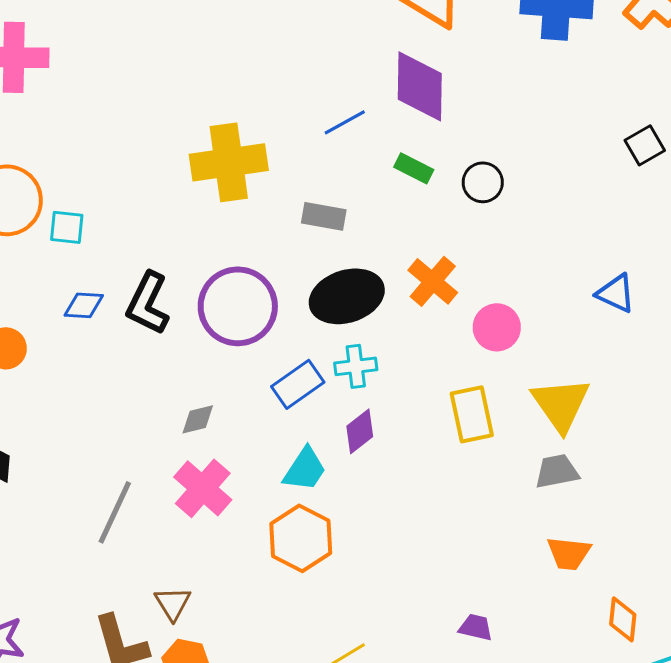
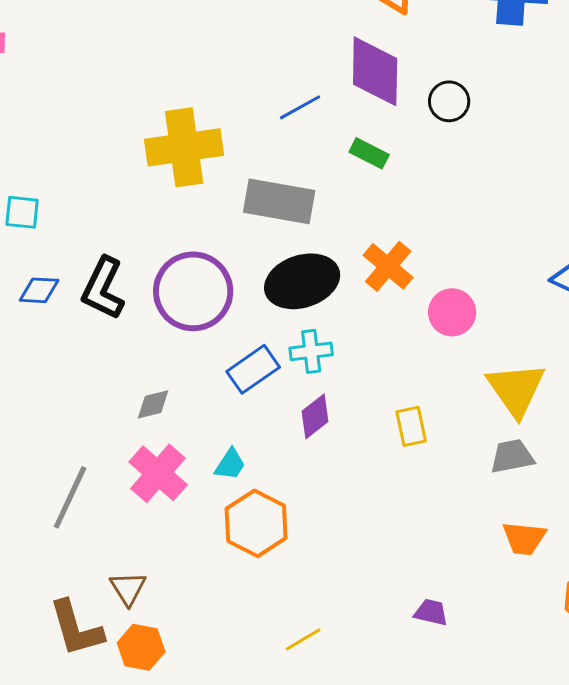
black circle: (483, 182) -> (449, 101), moved
gray rectangle: (324, 216) -> (279, 201), size x1.6
yellow rectangle: (472, 414) -> (411, 426), moved, size x0.7
cyan trapezoid: (305, 469) -> (230, 464), moved, size x0.7

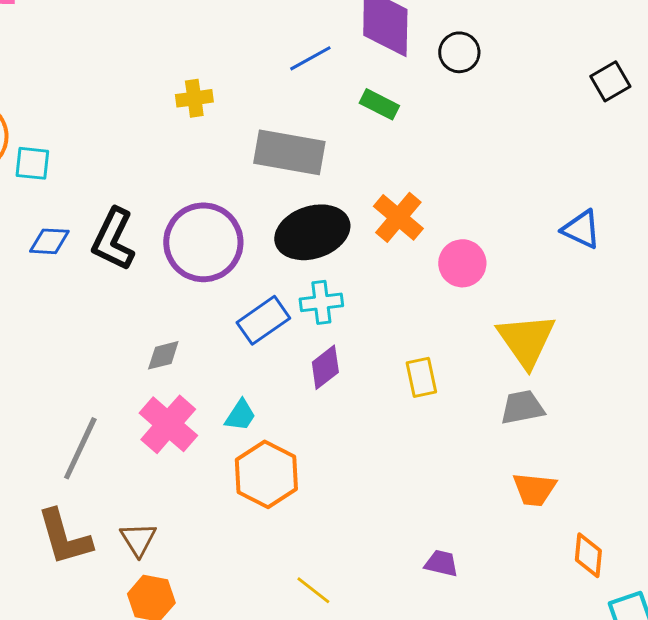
yellow cross: (184, 147) -> (194, 98), size x0.5
brown L-shape: (76, 628) -> (64, 537), moved
yellow line: (303, 639) -> (313, 590), turned 69

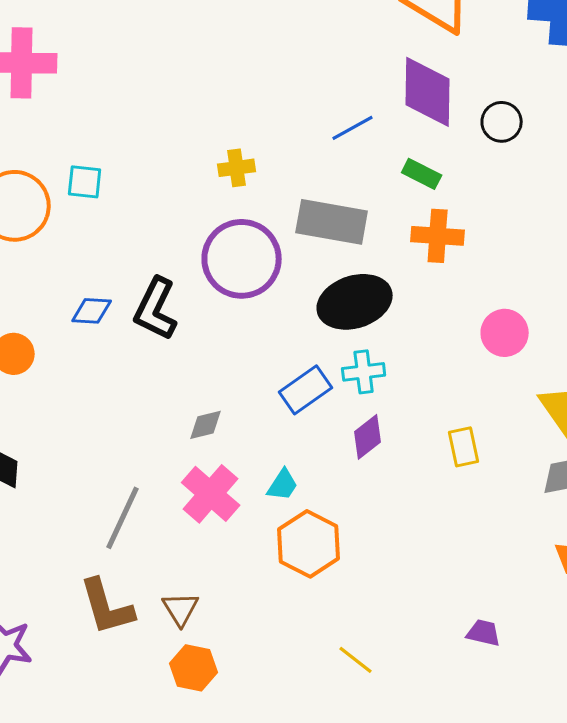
cyan square: (32, 163) -> (85, 182), moved
orange cross: (398, 217) -> (438, 236), moved, turned -36
purple circle: (203, 242) -> (242, 259), moved

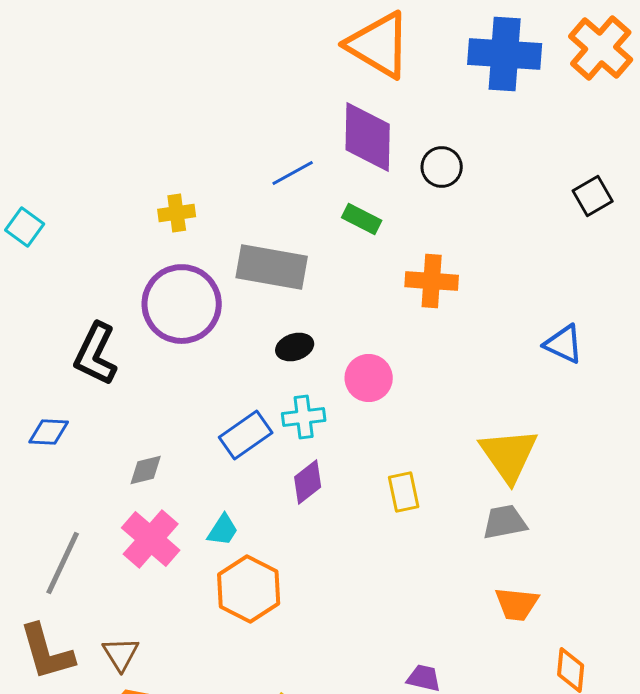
cyan square: (85, 182) -> (25, 227), turned 30
orange cross: (438, 236) -> (432, 281), moved
black ellipse: (355, 302) -> (295, 347), size x0.5
blue diamond: (92, 311) -> (49, 432), moved
pink circle: (505, 333) -> (369, 378), moved

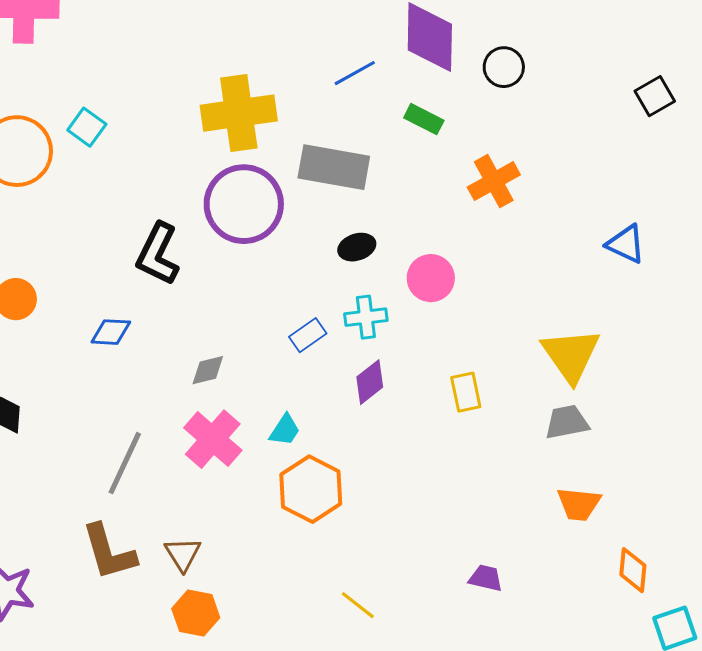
yellow cross: (177, 213) -> (239, 113), size x2.0
orange cross: (432, 281) -> (494, 181), turned -33
blue rectangle: (246, 435) -> (308, 335), size x0.7

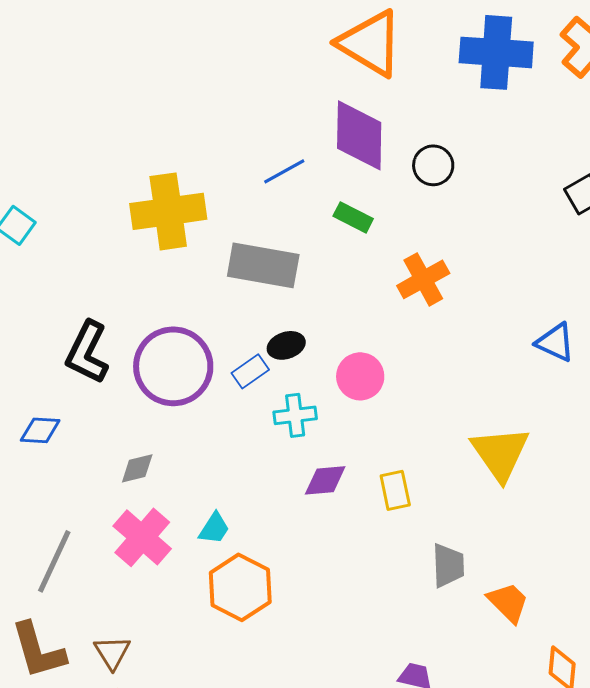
purple circle: (244, 204) -> (173, 366), moved
blue rectangle: (308, 335) -> (250, 371), moved
purple diamond: (370, 382) -> (325, 480), moved, turned 33
gray trapezoid: (567, 422) -> (448, 565), moved, turned 99
orange trapezoid: (579, 504) -> (508, 602), turned -141

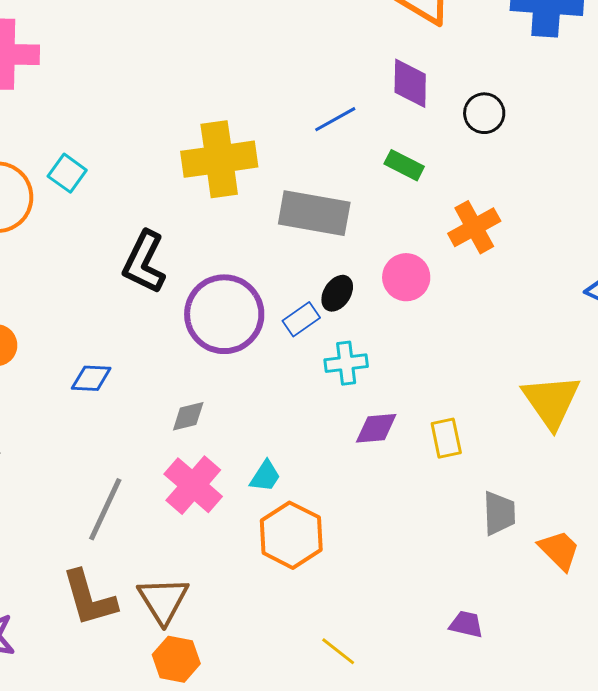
purple diamond: (359, 135) -> (410, 83), size x0.7
black ellipse: (286, 345) -> (337, 293), turned -39
black L-shape: (87, 352) -> (144, 262), moved
pink circle: (360, 376) -> (406, 277), moved
brown triangle: (112, 652) -> (163, 600), size x1.4

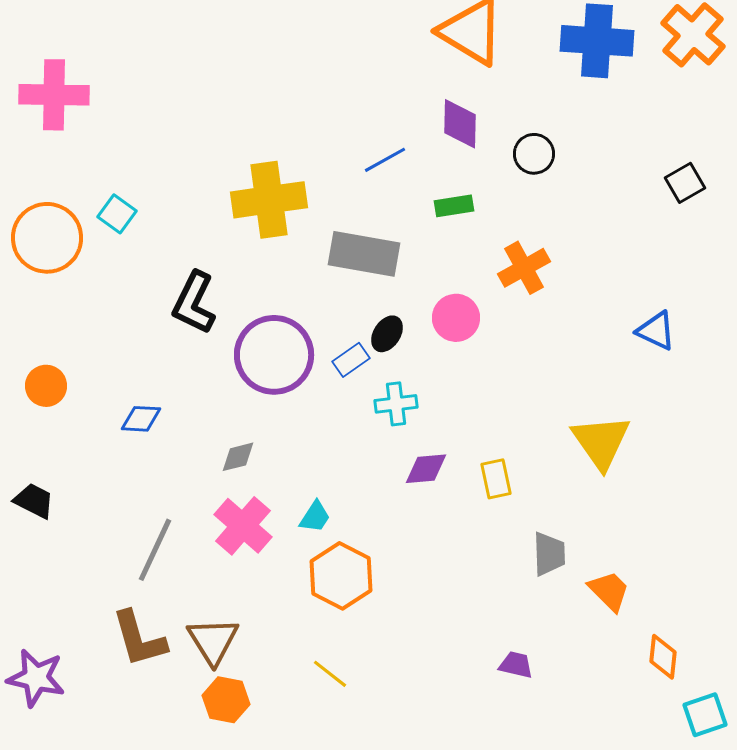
green rectangle: (404, 165) -> (454, 206), turned -36
yellow line: (338, 651) -> (330, 674), moved

